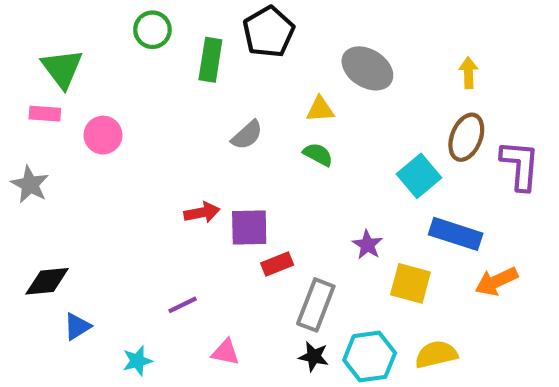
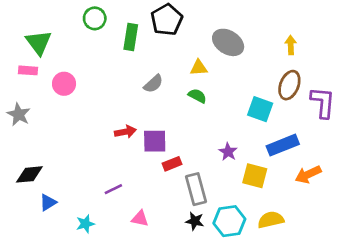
cyan square: (419, 176) -> (260, 109), turned -30
blue rectangle: (456, 234) -> (283, 145), turned -40
gray rectangle: (316, 305) -> (196, 189), turned -36

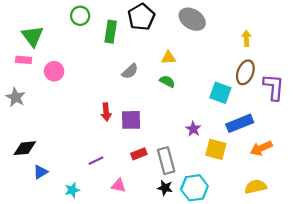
gray ellipse: (228, 42) -> (192, 19), moved
red arrow: (125, 132) -> (106, 112), turned 96
red rectangle: (172, 164) -> (139, 154), moved
yellow semicircle: (271, 220) -> (256, 187), moved

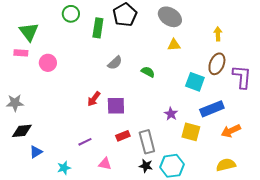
yellow triangle: (168, 58) -> (174, 45), moved
gray star: (16, 97) -> (15, 103), moved, turned -30
red arrow: (106, 112) -> (94, 99), turned 42

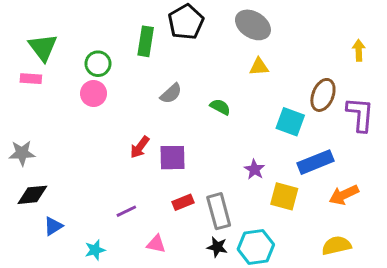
green circle: (71, 14) -> (98, 64), moved
yellow arrow: (218, 34) -> (359, 50), moved
pink circle: (48, 63) -> (94, 93), moved

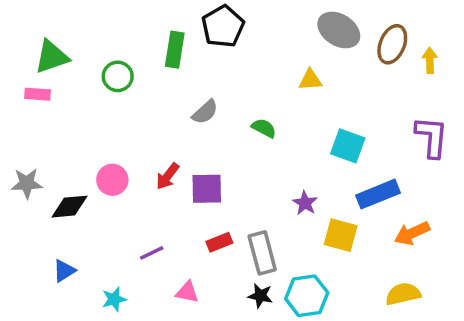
gray ellipse: (253, 25) -> (339, 30), moved
green triangle: (43, 47) -> (52, 57), turned 48
pink circle: (94, 93) -> (112, 180), moved
brown ellipse: (323, 95) -> (392, 44), moved
black diamond: (32, 195) -> (70, 207), moved

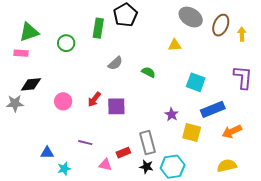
black diamond: (70, 207) -> (31, 84), moved
red rectangle: (219, 242) -> (123, 153), moved
purple line: (152, 253) -> (85, 143), turned 40
blue triangle: (64, 271) -> (47, 153), moved, turned 32

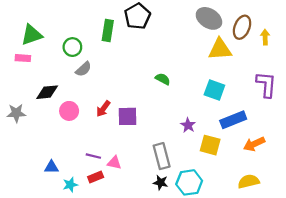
yellow triangle: (175, 45) -> (220, 49), moved, size x1.6
gray semicircle: (115, 63) -> (83, 69), moved
black diamond: (31, 84) -> (47, 92), moved
red rectangle: (123, 153) -> (96, 177), moved
pink triangle: (105, 165) -> (114, 163), moved

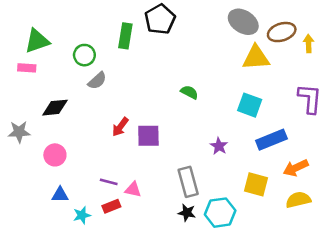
brown ellipse: (242, 27) -> (282, 32), turned 50
pink circle: (69, 111) -> (55, 155), moved
yellow square: (210, 145) -> (256, 184), moved
yellow semicircle: (249, 181) -> (298, 200), moved

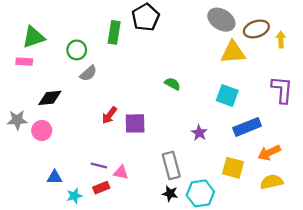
pink circle: (55, 155) -> (42, 130), moved

